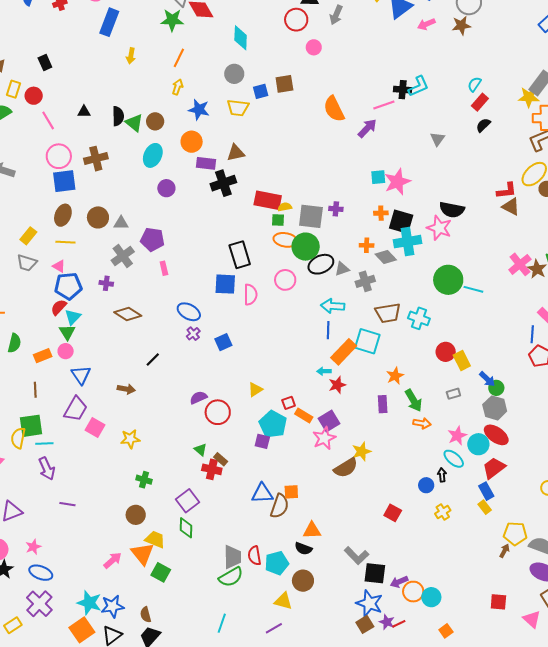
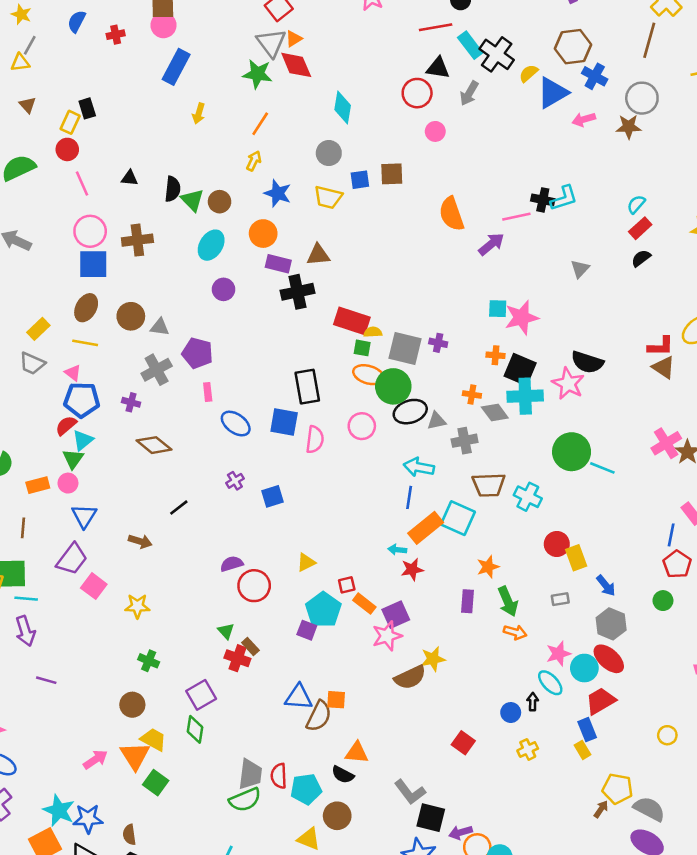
yellow rectangle: (13, 89) -> (70, 122), moved
blue ellipse: (189, 312) -> (236, 424), moved
green circle: (496, 388) -> (663, 601), moved

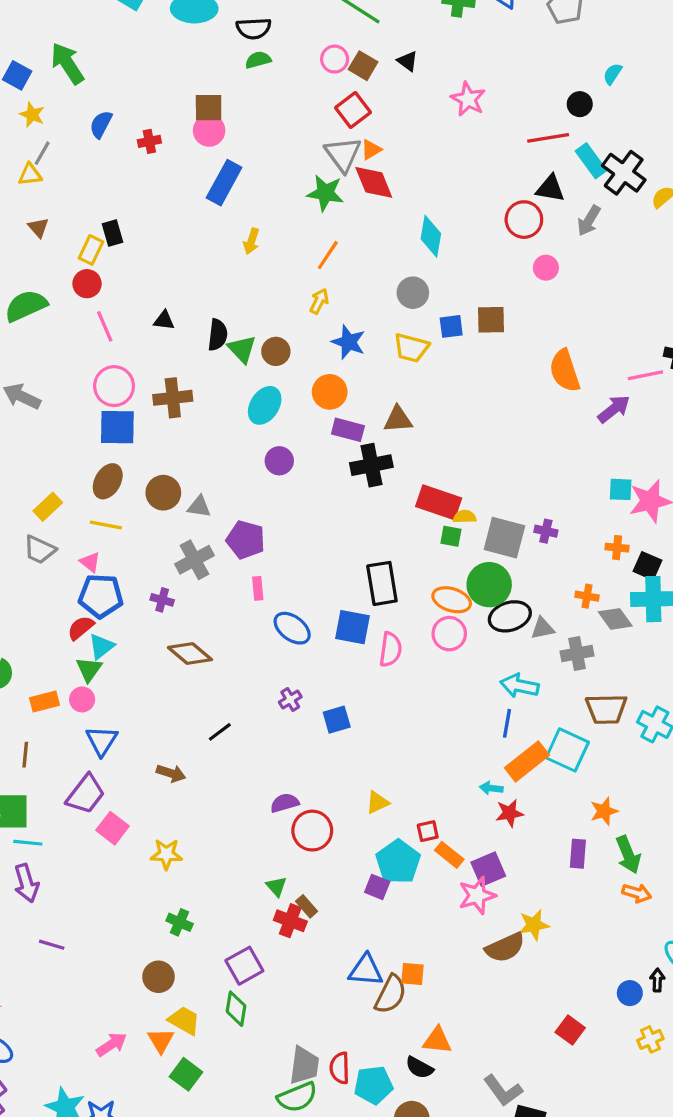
black square: (520, 370) -> (647, 566), size x0.7
orange ellipse: (368, 375) -> (452, 600), moved
orange triangle: (135, 756) -> (161, 1040), size x0.7

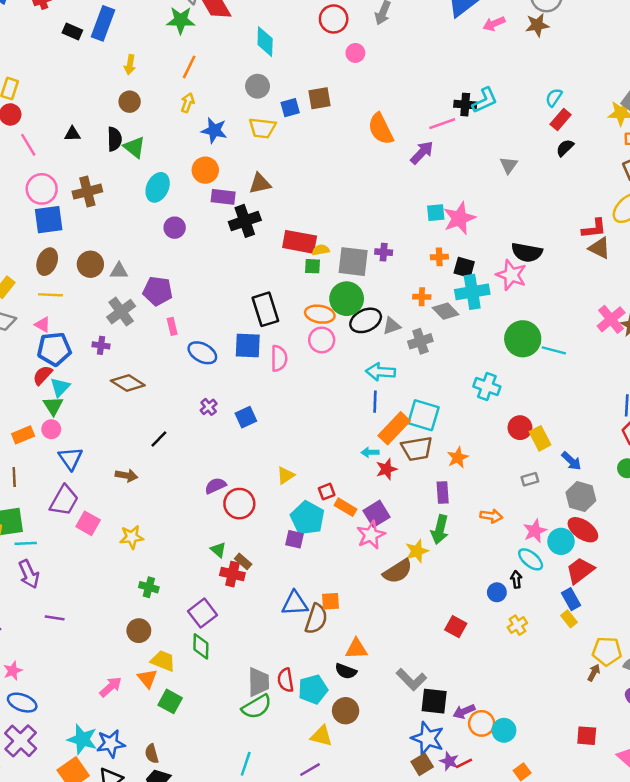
black rectangle: (112, 233) -> (72, 32), moved, turned -42
brown circle: (276, 351) -> (130, 102), moved
brown trapezoid: (606, 709) -> (417, 449), moved
green arrow: (628, 855) -> (440, 530), moved, turned 44

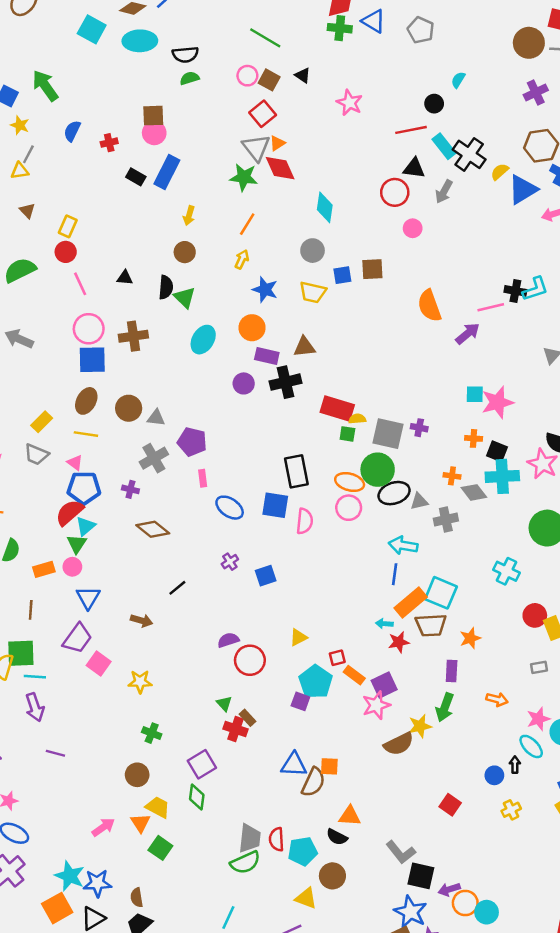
purple circle: (175, 228) -> (244, 383), moved
red semicircle: (43, 375) -> (70, 513), size x1.4

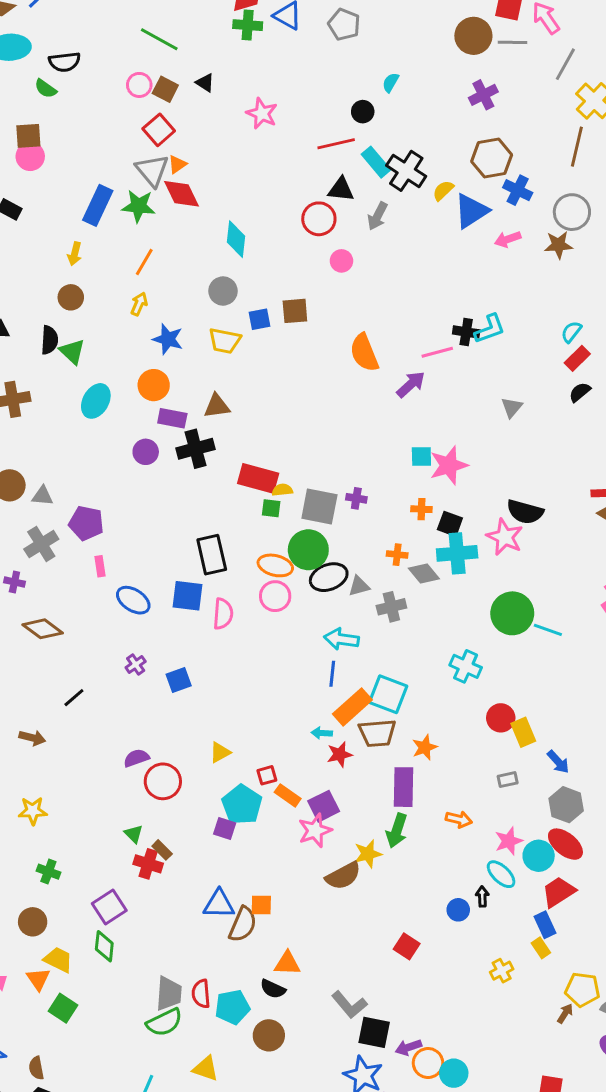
green semicircle: (189, 78) -> (46, 89), moved, turned -126
blue rectangle: (167, 172) -> (98, 205), moved
purple rectangle: (452, 671) -> (404, 787), size x1.5
yellow cross: (511, 810) -> (502, 971), moved
yellow triangle: (306, 898) -> (206, 1068), moved

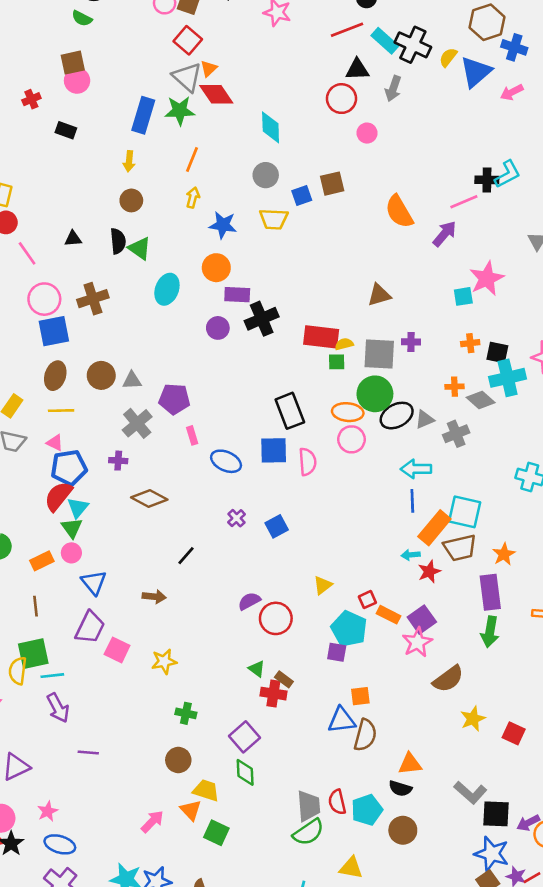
brown triangle: (217, 406) -> (379, 295), moved
pink star: (449, 465) -> (487, 279), moved
yellow star: (368, 854) -> (473, 719), moved
orange square: (261, 905) -> (360, 696), moved

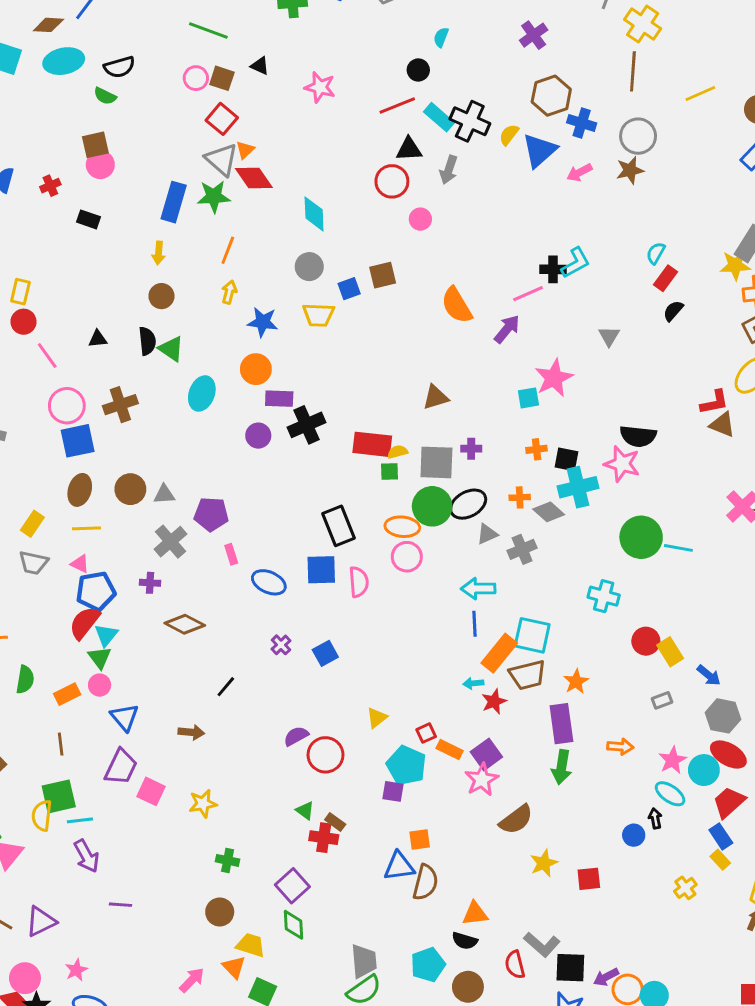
black ellipse: (397, 416) -> (468, 504), moved
red square: (514, 733) -> (589, 879), turned -30
red semicircle: (337, 802) -> (515, 965), moved

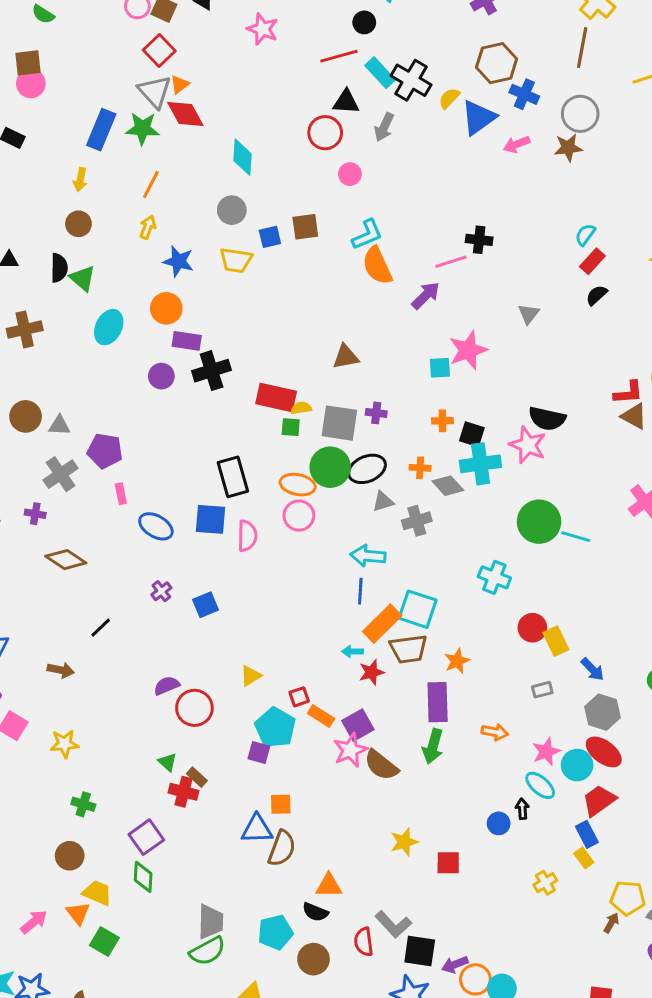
cyan L-shape: (576, 263) -> (367, 235), moved
brown semicircle: (516, 820) -> (381, 765), moved, turned 69

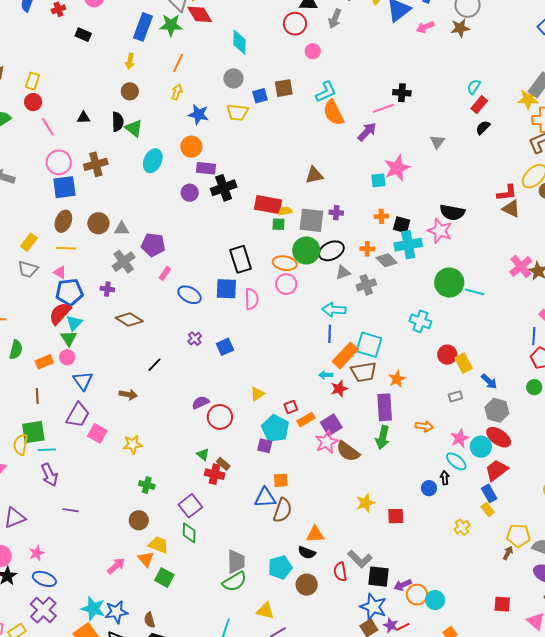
pink rectangle: (121, 494) -> (165, 273), turned 48
orange rectangle: (321, 716) -> (306, 420), turned -60

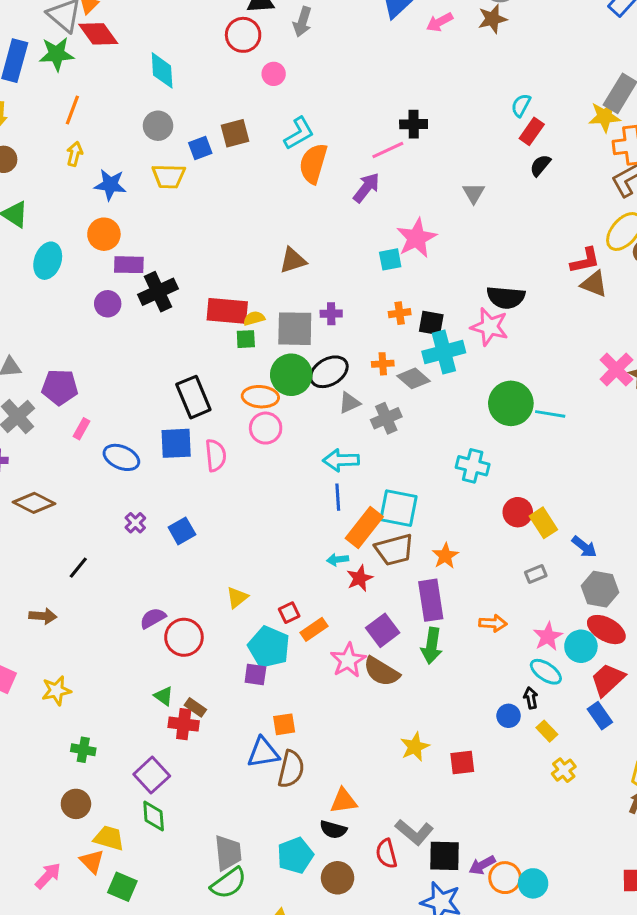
orange semicircle: (333, 113) -> (313, 164), turned 48
purple square: (331, 425) -> (383, 630), moved
yellow rectangle: (488, 510) -> (547, 731), moved

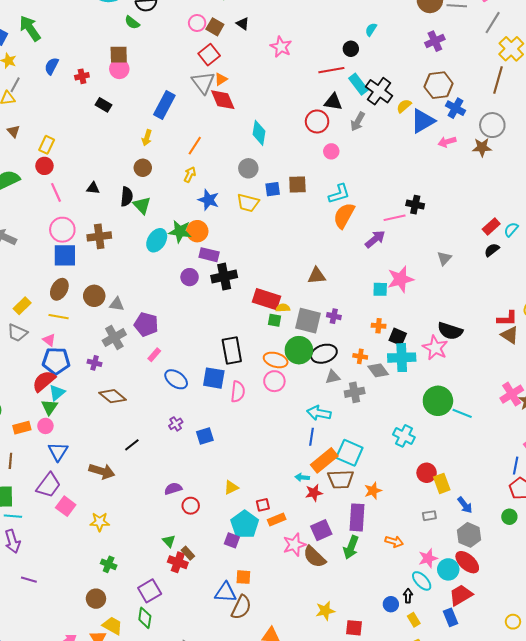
green star: (57, 54) -> (180, 231), moved
cyan semicircle: (521, 105) -> (511, 230), moved
brown arrow: (43, 616) -> (102, 471), size x1.4
red circle: (184, 637) -> (191, 506), size x0.7

